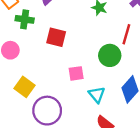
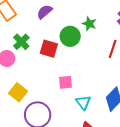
green cross: (25, 19) -> (21, 42), moved, turned 35
green circle: (110, 55) -> (70, 36), moved

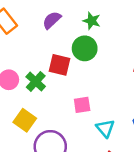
green star: (89, 24) -> (92, 21), moved
green cross: (21, 42) -> (36, 82), moved

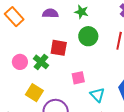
purple semicircle: (52, 20) -> (50, 13), turned 49
green circle: (85, 48) -> (88, 36), moved

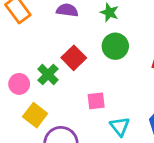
red square: (59, 48) -> (74, 58), turned 30
pink circle: (20, 62) -> (19, 84), moved

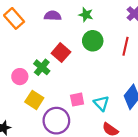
pink square: (96, 101) -> (77, 100), moved

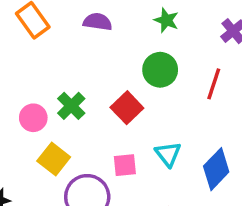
green star: (86, 15) -> (166, 20), moved
red square: (61, 53) -> (127, 108), moved
cyan triangle: (101, 103) -> (168, 154), moved

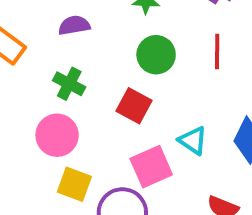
green cross: (71, 106) -> (69, 84), moved
pink circle: (33, 118) -> (57, 135), moved, size x1.4
pink square: (125, 165) -> (151, 167), size x1.5

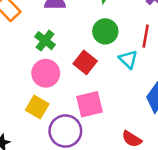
pink circle: (57, 135) -> (46, 73), moved
cyan triangle: (193, 140) -> (128, 59), moved

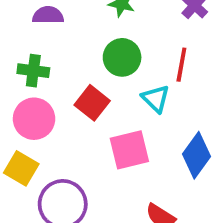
green cross: (45, 41) -> (33, 71), turned -30
pink square: (89, 104) -> (129, 150), moved

